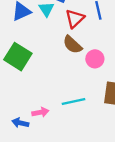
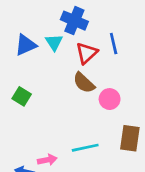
green square: (18, 57) -> (22, 96), size x0.6

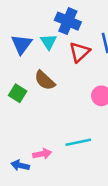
blue triangle: (26, 45) -> (22, 44), turned -30
brown semicircle: (84, 83) -> (45, 80), moved

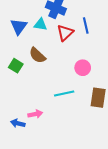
cyan triangle: (49, 42) -> (40, 24), turned -48
cyan line: (78, 142) -> (64, 93), moved

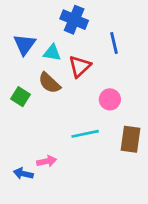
cyan triangle: (40, 24) -> (52, 53), moved
red triangle: (65, 33) -> (80, 66), moved

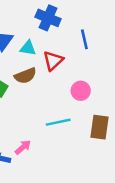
brown semicircle: (49, 83) -> (25, 76), turned -65
pink arrow: (47, 161) -> (23, 147), turned -30

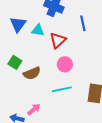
brown semicircle: (25, 76) -> (32, 73), moved
pink circle: (81, 91) -> (65, 64), moved

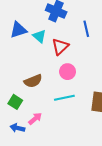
blue triangle: (18, 24) -> (18, 30), turned 36
cyan triangle: (38, 30) -> (39, 36), turned 32
green square: (15, 62) -> (15, 102), moved

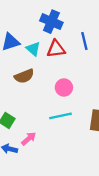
red triangle: (60, 47) -> (56, 49), moved, turned 36
brown semicircle: (33, 81) -> (24, 76), moved

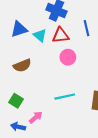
brown semicircle: (24, 76) -> (22, 65), moved
pink circle: (64, 87) -> (68, 57), moved

